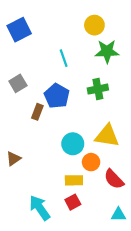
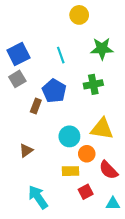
yellow circle: (94, 25) -> (79, 15), moved
blue square: (19, 30) -> (18, 54), moved
brown triangle: (13, 159) -> (26, 151), moved
red square: (73, 202) -> (86, 192), moved

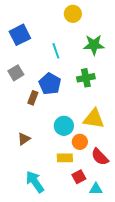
blue square: (18, 54) -> (20, 35), moved
cyan triangle: (113, 204) -> (96, 189), moved

